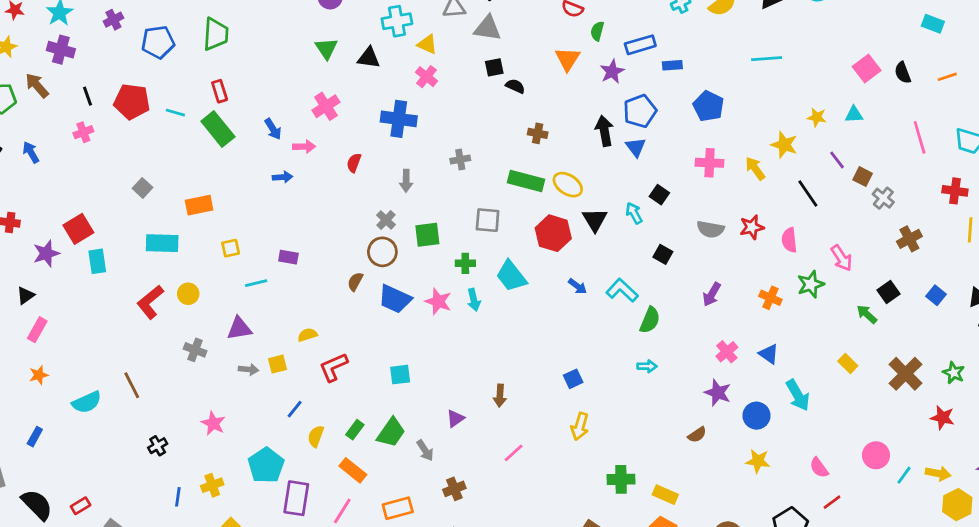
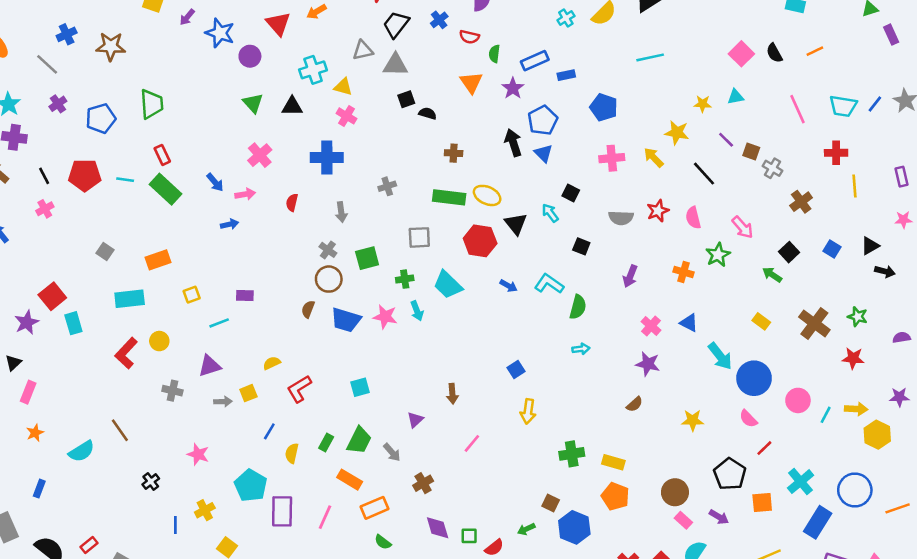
blue circle: (756, 416) -> (754, 378), moved, size x1.4
orange rectangle: (353, 470) -> (350, 480), moved

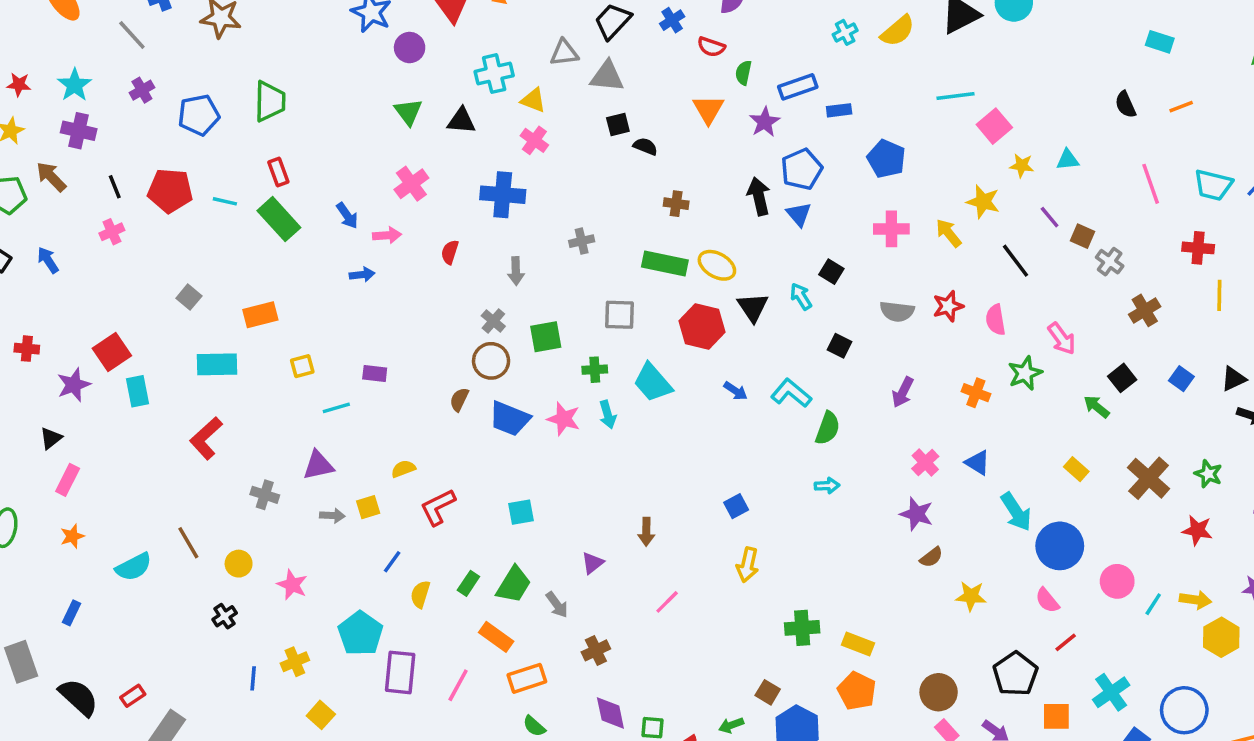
pink square: (741, 54) -> (994, 126), moved
yellow circle: (159, 341) -> (239, 564), moved
brown semicircle: (635, 404) -> (931, 557), moved

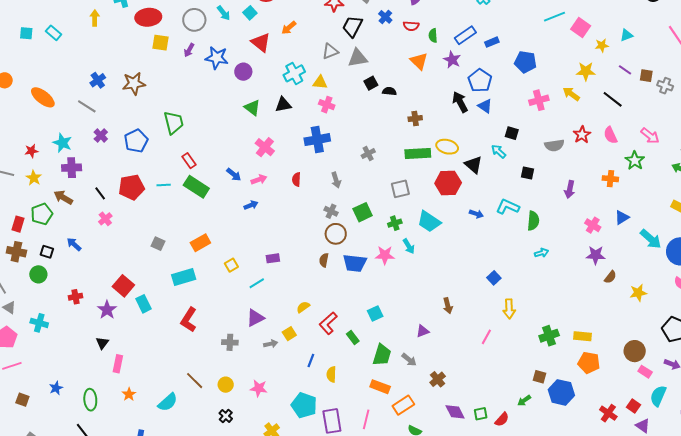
blue triangle: (978, 463) -> (622, 217), turned -49
purple triangle: (593, 563) -> (423, 331), turned 32
green rectangle: (468, 583) -> (353, 337), moved, turned -56
pink line: (667, 602) -> (486, 337), moved

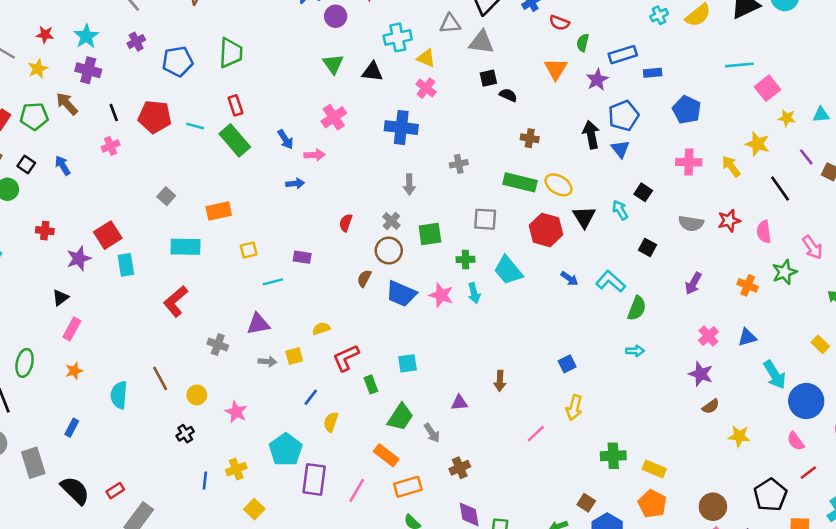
red semicircle: (296, 179) -> (346, 223), moved
cyan semicircle: (168, 402) -> (119, 395), turned 120

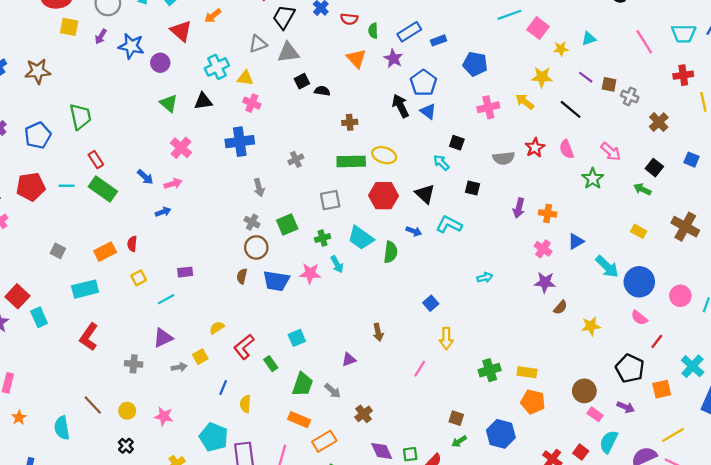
black triangle: (584, 217) -> (425, 194), moved
red semicircle: (346, 223) -> (132, 244), moved
orange cross: (748, 285) -> (548, 213), moved
green semicircle: (637, 308) -> (391, 252), moved
brown square: (586, 503) -> (456, 418), moved

